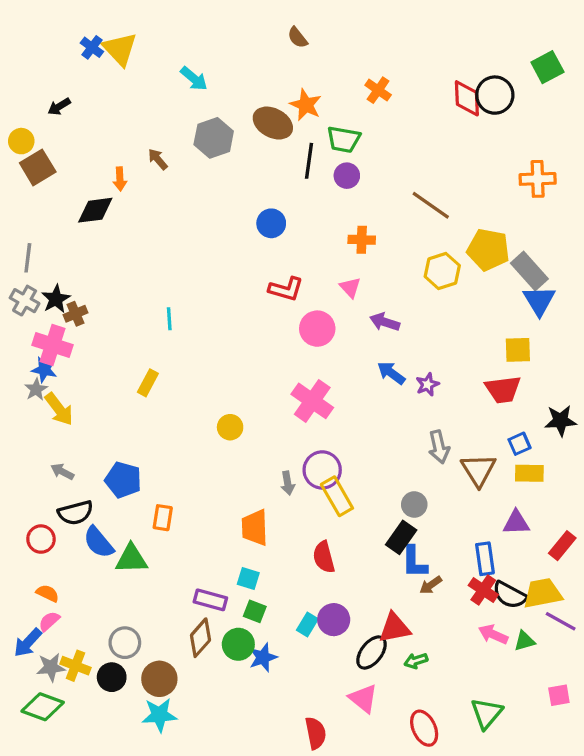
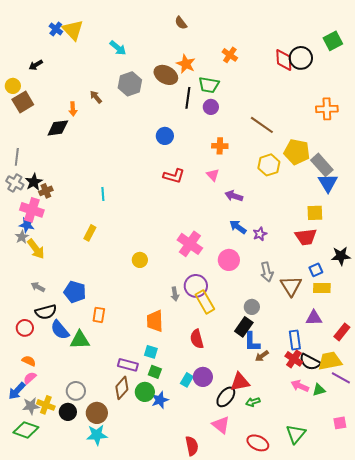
pink circle: (317, 329) -> (229, 260), moved
red ellipse: (424, 728) -> (258, 443), turned -40

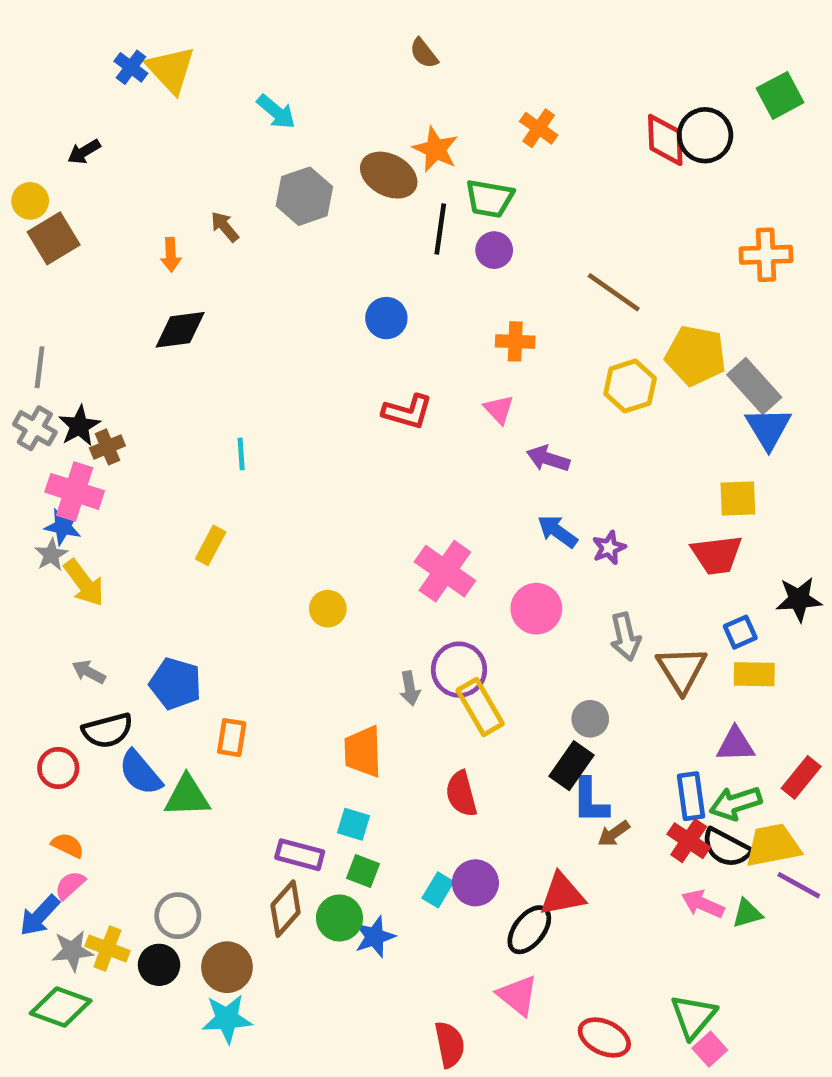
black diamond: (58, 128) -> (180, 330), moved
green arrow: (253, 402) -> (736, 803), moved, size x1.5
pink square: (340, 423) -> (710, 1049), moved, turned -32

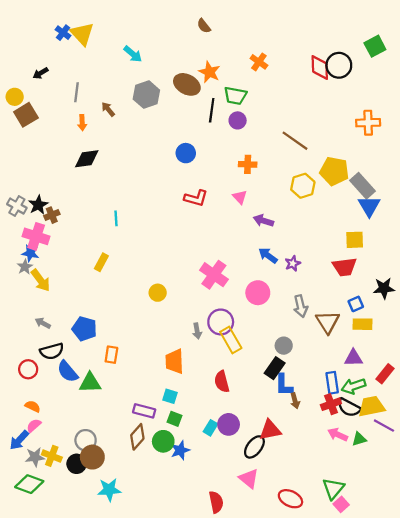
gray line: (40, 367) -> (77, 92), moved
brown arrow: (614, 834) -> (295, 401), turned -70
red cross: (689, 841) -> (331, 404), turned 36
brown circle: (227, 967) -> (92, 457), moved

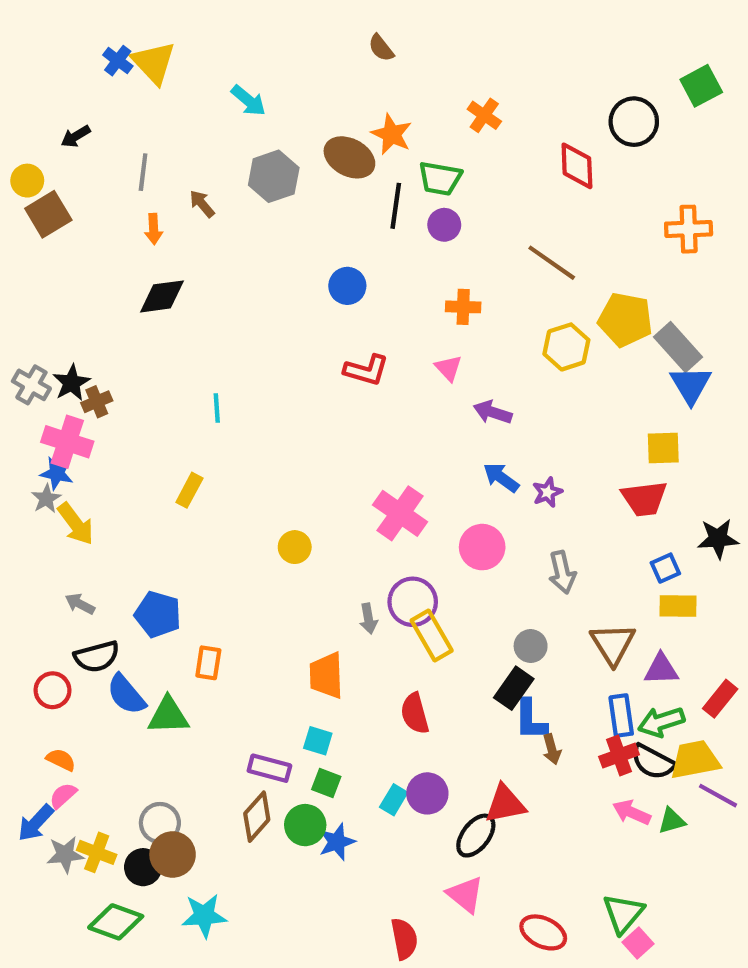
red diamond: (320, 68) -> (577, 166), moved
brown triangle: (328, 322) -> (613, 644), moved
green diamond: (29, 484) -> (116, 922), moved

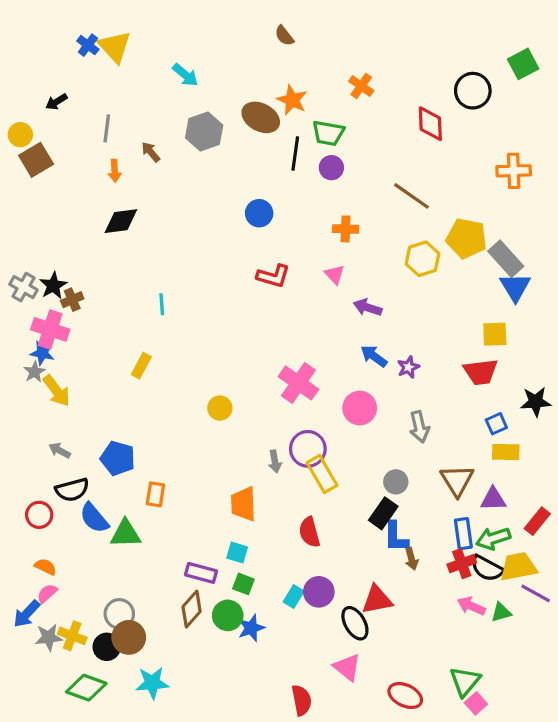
black ellipse: (476, 836) -> (355, 623), turned -68

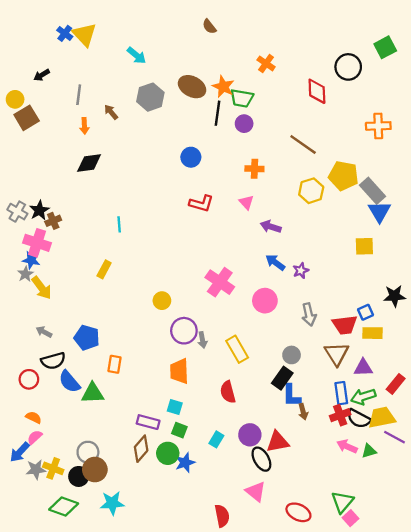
orange star: (292, 100) -> (223, 87), moved
red trapezoid: (481, 372) -> (345, 325), moved
purple circle: (308, 449) -> (184, 331), moved
purple circle: (319, 592) -> (250, 435), moved

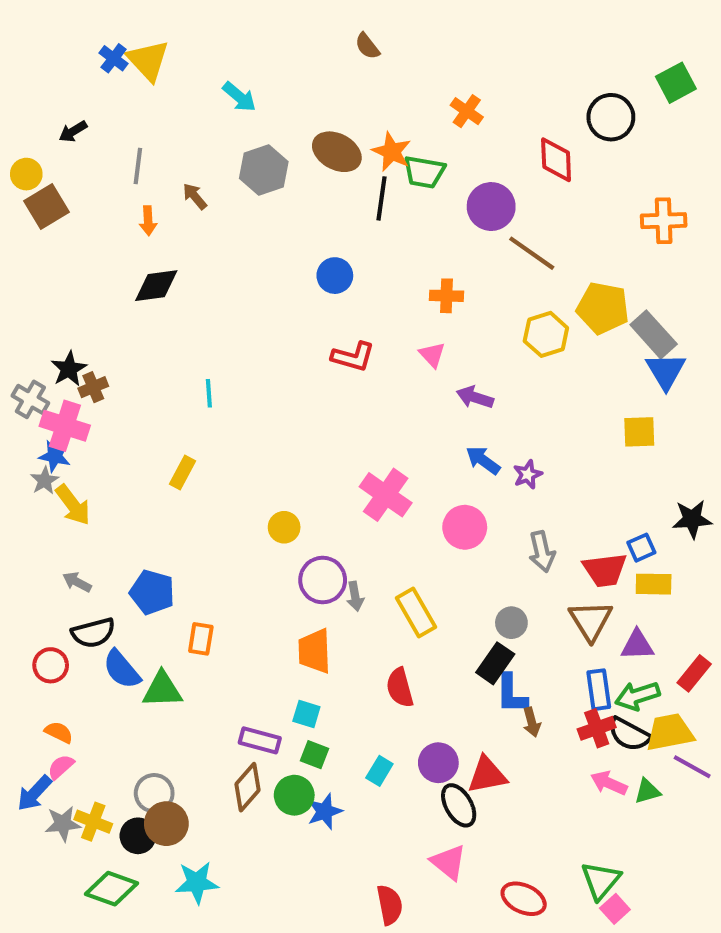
purple circle: (244, 124) -> (491, 207), moved, size x1.5
gray cross: (17, 212) -> (30, 399), moved

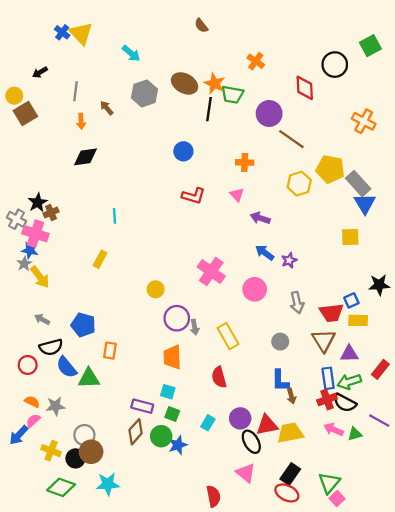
orange cross: (664, 221) -> (364, 121), turned 30
black rectangle: (495, 663) -> (290, 474), moved
yellow trapezoid: (670, 732) -> (290, 433), moved
gray star: (63, 824) -> (55, 406), moved

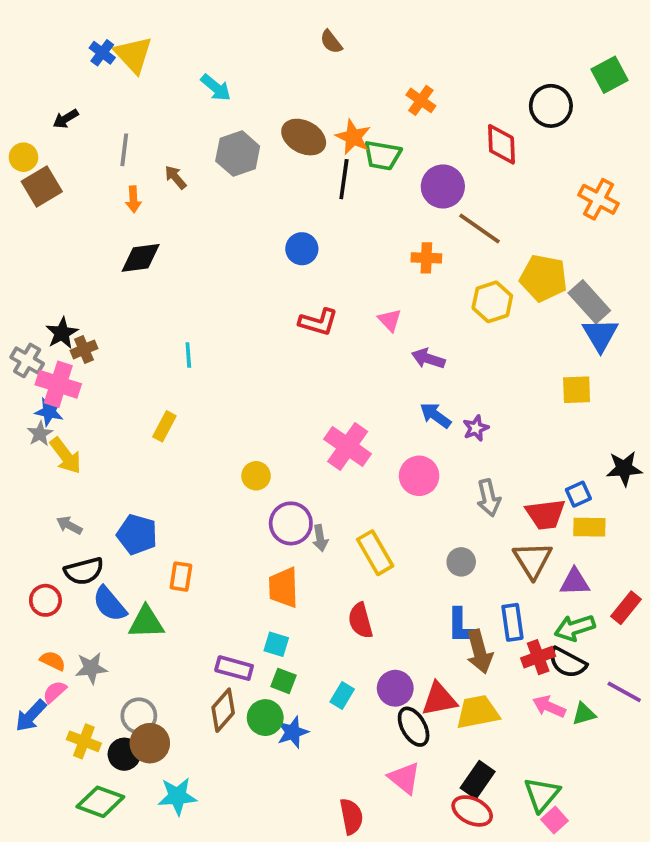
orange cross: (245, 162) -> (426, 258), moved
blue rectangle: (328, 378) -> (512, 622), moved
brown arrow: (291, 396) -> (479, 652), size x1.6

